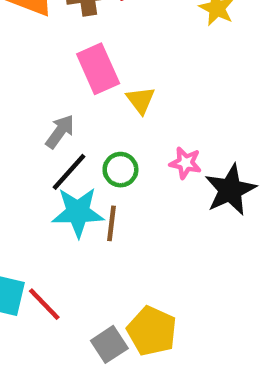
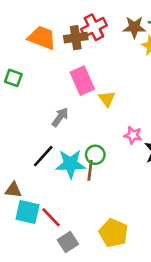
green circle: (120, 170) -> (95, 155), moved
black line: (69, 172) -> (43, 156), moved
gray square: (109, 344) -> (68, 242), moved

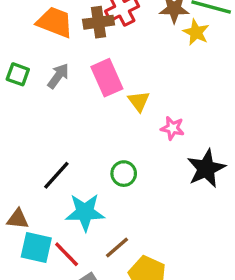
gray arrow: (60, 117) -> (58, 76), moved
pink star: (133, 135) -> (172, 128), moved
cyan star: (71, 164) -> (85, 212), moved
brown line: (90, 170) -> (117, 248), moved, turned 42

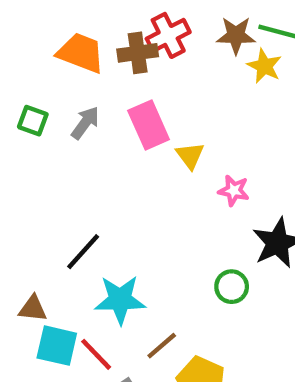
green circle: (124, 174) -> (232, 287), moved

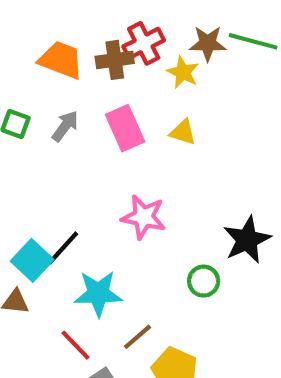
yellow star: (264, 66) -> (183, 72), moved
yellow triangle: (190, 156) -> (183, 132), moved, turned -36
pink star: (234, 191) -> (144, 217), moved, size x1.5
cyan square: (57, 346) -> (32, 260), moved, turned 30

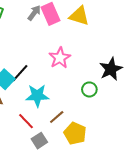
gray arrow: (65, 126) -> (34, 13), moved
yellow triangle: (183, 132) -> (79, 16), size x1.5
pink star: (144, 217) -> (60, 58), turned 30

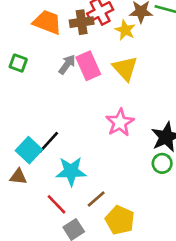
yellow triangle: (79, 16) -> (125, 68), turned 30
pink star: (60, 58) -> (120, 122), moved
green circle: (89, 89) -> (162, 163), moved

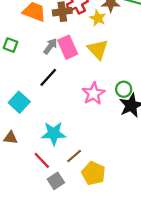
black line: (49, 142) -> (48, 77), moved
cyan square: (29, 150) -> (19, 102), moved
green circle: (162, 163) -> (124, 89), moved

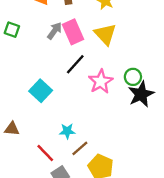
black line: (48, 77) -> (75, 64), moved
cyan square: (19, 102) -> (41, 91), moved
cyan star: (54, 133) -> (67, 131), moved, size x0.6

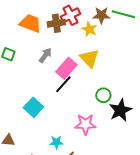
pink rectangle: (73, 32) -> (66, 68), moved, turned 65
green circle: (133, 77) -> (103, 95), moved
pink star: (101, 82) -> (85, 124), moved, turned 30

